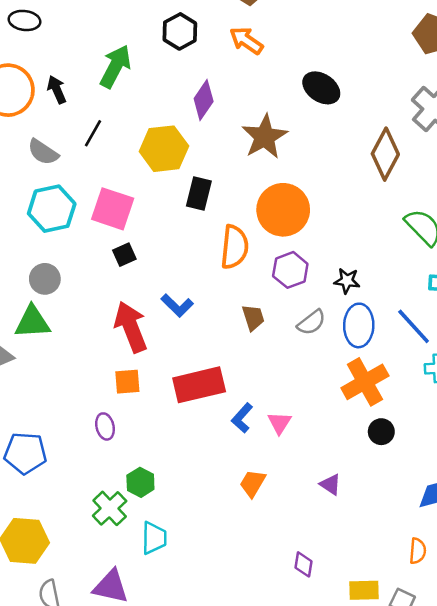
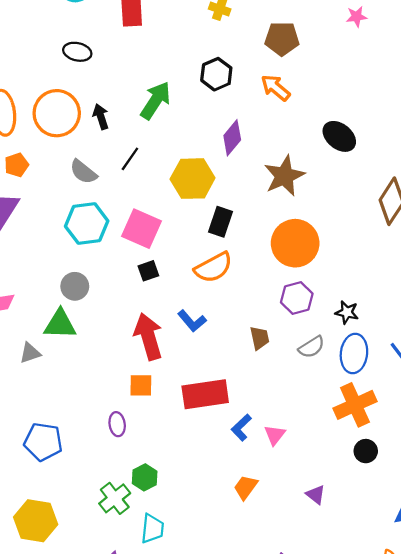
orange semicircle: (235, 247) -> (213, 267), moved, turned 51

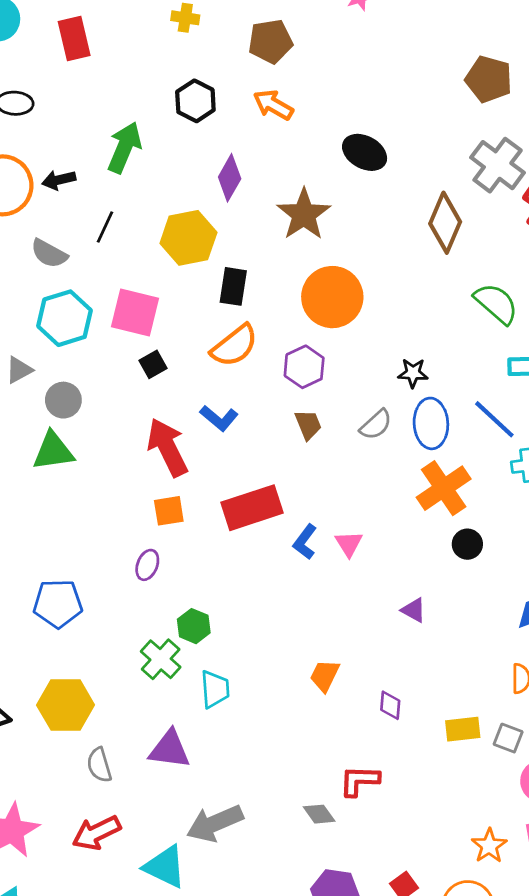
black arrow: (101, 117) -> (59, 180), turned -75
purple hexagon: (297, 298) -> (304, 367), moved
gray triangle: (30, 353) -> (19, 370), moved
purple ellipse: (117, 424) -> (147, 565), turned 40
orange trapezoid: (246, 487) -> (325, 676), moved

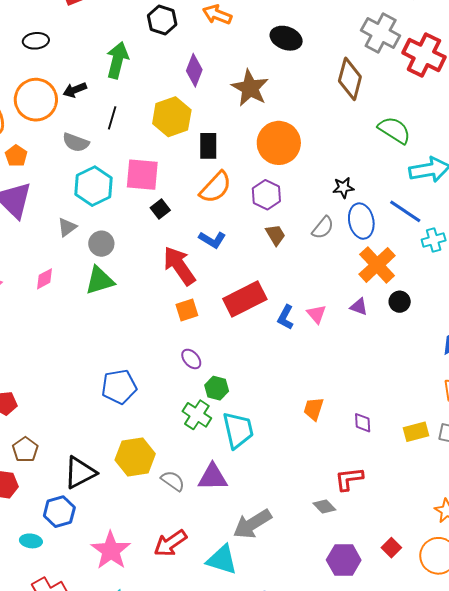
purple ellipse: (147, 565) -> (191, 359), moved, turned -55
purple triangle: (414, 610) -> (359, 307), moved
cyan trapezoid: (215, 689) -> (238, 430), size x1.4
gray semicircle: (99, 765) -> (173, 481), moved, turned 150

